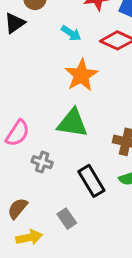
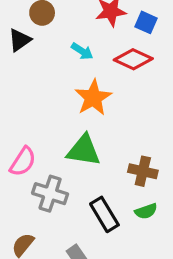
gray cross: (42, 162) -> (50, 194), size x1.5

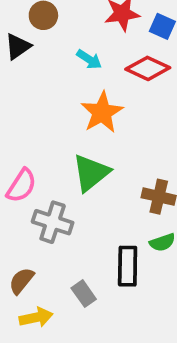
green triangle: (84, 150) -> (91, 173), turned -48
black rectangle: (104, 214) -> (128, 266), moved, turned 32

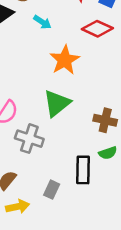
cyan arrow: (89, 59) -> (42, 22), moved
gray rectangle: (84, 294) -> (52, 190), turned 60

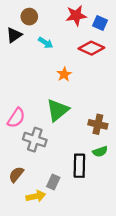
orange star: (65, 60) -> (64, 74), size x0.6
yellow arrow: (18, 207) -> (36, 196), moved

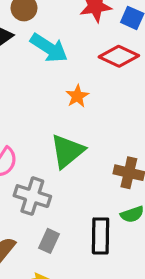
cyan arrow: (46, 43) -> (49, 48), size x1.6
gray rectangle: (53, 182) -> (49, 241), moved

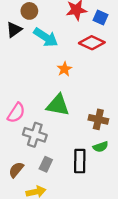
green triangle: (67, 151) -> (58, 105), turned 50

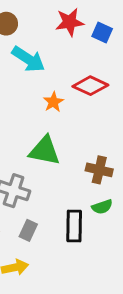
red diamond: (92, 43) -> (90, 86), moved

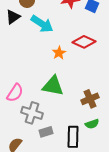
brown cross: (99, 170) -> (90, 99), turned -36
gray rectangle: (28, 230) -> (46, 132), moved, turned 48

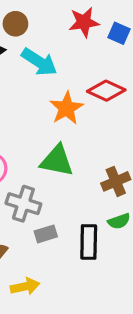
orange star: (59, 53) -> (66, 108), size x1.5

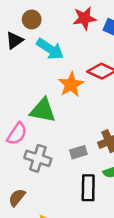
green triangle: (57, 161) -> (43, 110), moved
gray rectangle: (46, 234) -> (78, 152), moved

